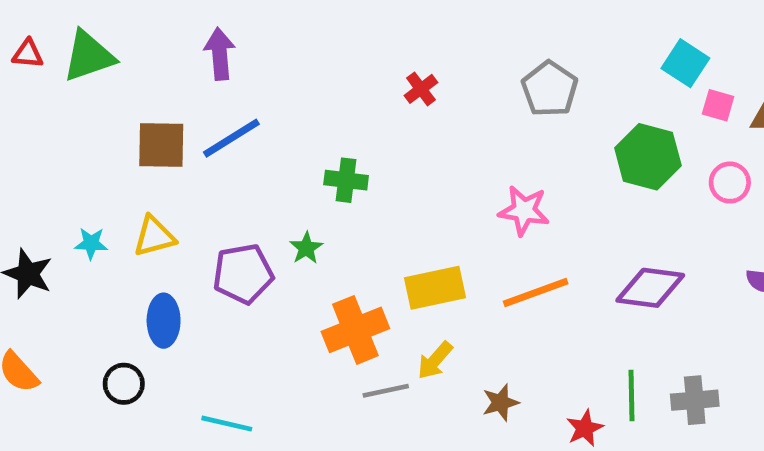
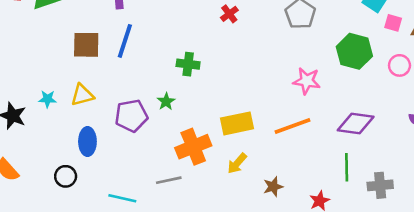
blue line: (231, 138) -> (125, 41), turned -40
pink star: (524, 211) -> (307, 81), moved
gray line: (386, 391) -> (169, 180), moved
green line: (632, 395) -> (347, 167), moved

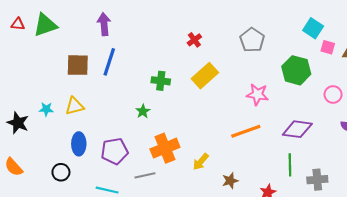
pink circle: (399, 65) -> (333, 94), moved
purple pentagon: (131, 116) -> (115, 151), moved
yellow rectangle: (237, 123) -> (205, 76), moved, turned -30

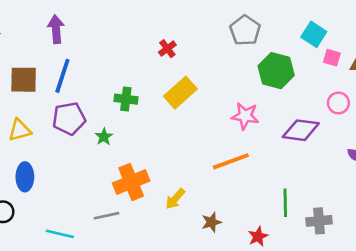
gray pentagon: (252, 40) -> (245, 30), moved
green hexagon: (296, 70) -> (276, 71), moved
pink circle: (333, 94) -> (338, 103), moved
purple diamond: (297, 129) -> (301, 130), moved
purple pentagon: (115, 151) -> (69, 119), moved

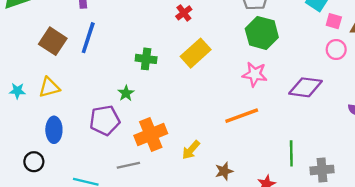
green hexagon: (276, 71) -> (262, 33), moved
brown square: (24, 80) -> (53, 41), turned 32
pink circle: (338, 103) -> (336, 49), moved
purple pentagon: (69, 119) -> (105, 120), moved

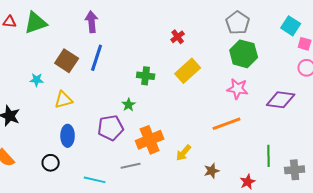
cyan star: (17, 91) -> (37, 80), moved

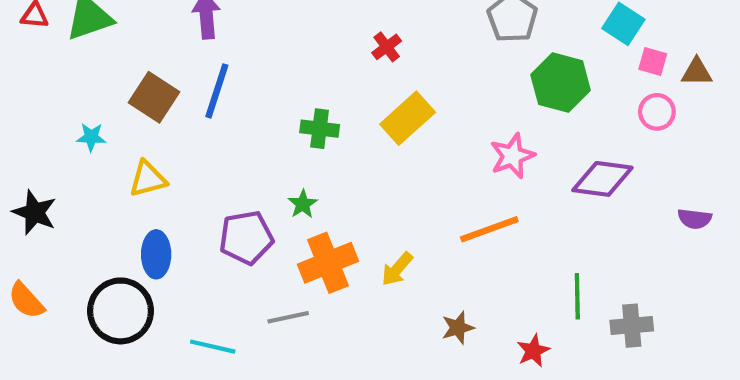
green hexagon: (244, 54) -> (561, 83), moved
pink star: (238, 89) -> (512, 156), turned -30
green star: (129, 105) -> (303, 204), moved
yellow arrow: (184, 153) -> (397, 269), moved
black circle: (51, 163) -> (121, 311), size x1.8

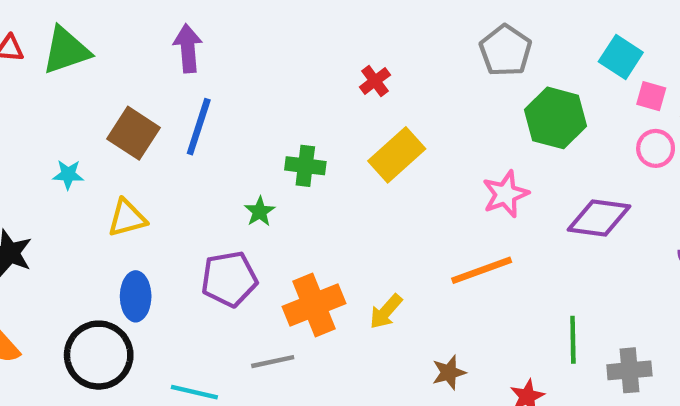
green star: (303, 204) -> (260, 211), moved

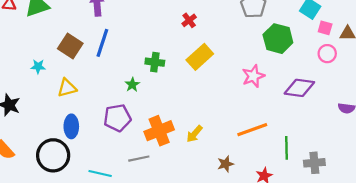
orange line: (482, 270) -> (252, 130), moved

